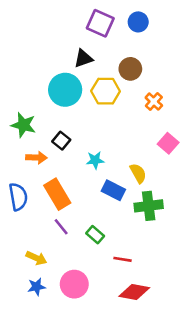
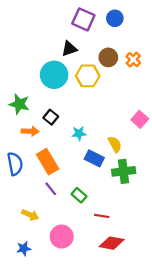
orange cross: (154, 101) -> (133, 60), moved
blue star: (36, 287) -> (24, 248), moved

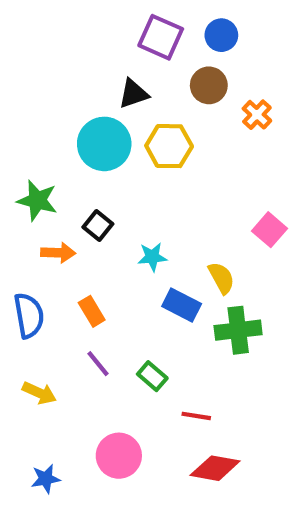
brown circle: (108, 57) -> (209, 85), moved
orange rectangle: (48, 162) -> (92, 311), size x0.6
yellow arrow: (30, 215) -> (39, 393), moved

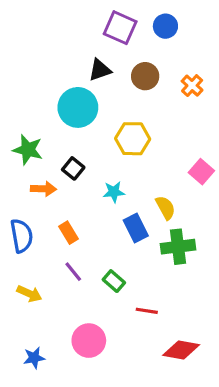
brown circle: (209, 85) -> (145, 76), moved
yellow hexagon: (169, 146) -> (133, 139), moved
blue rectangle: (182, 305) -> (136, 228), turned 36
red diamond: (215, 468) -> (181, 350), moved

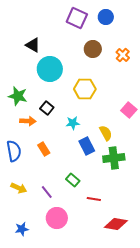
black triangle: (100, 70) -> (33, 45), moved, turned 49
purple line: (73, 272) -> (47, 192), moved

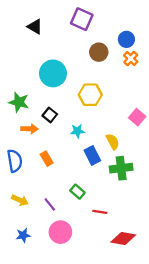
blue circle: (106, 17) -> (126, 39), moved
black triangle: (33, 45) -> (35, 27), moved
blue star: (22, 229) -> (23, 235), moved

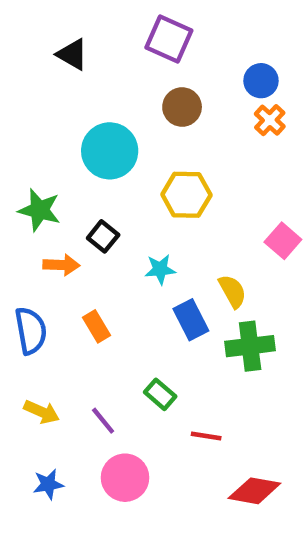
brown circle: (99, 52) -> (182, 107), moved

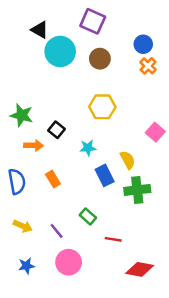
cyan circle: (110, 151) -> (60, 51), moved

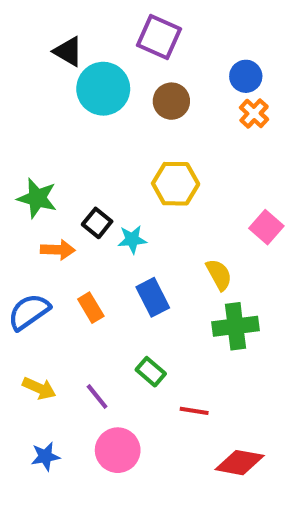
cyan star: (88, 148) -> (132, 239), moved
blue rectangle: (105, 175) -> (153, 297), moved
blue semicircle: (17, 182) -> (29, 312), turned -115

